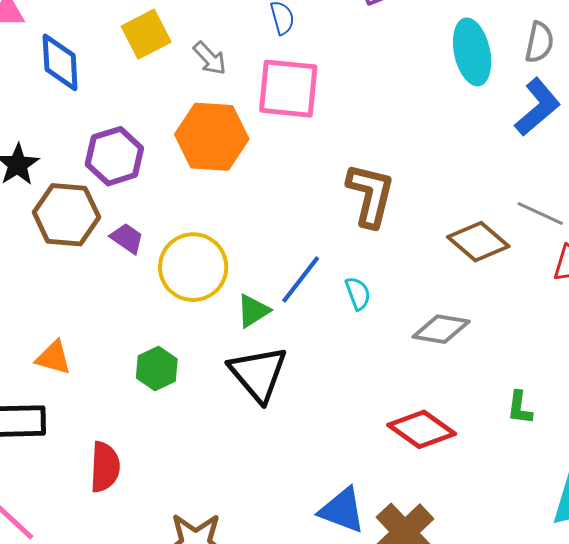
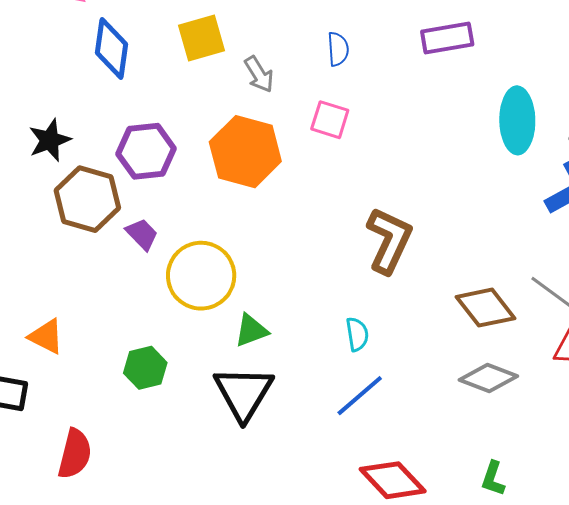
pink square: (288, 89) -> (330, 120), size x0.6
blue line: (301, 280) -> (360, 396), moved
gray diamond: (441, 329) -> (488, 378), moved

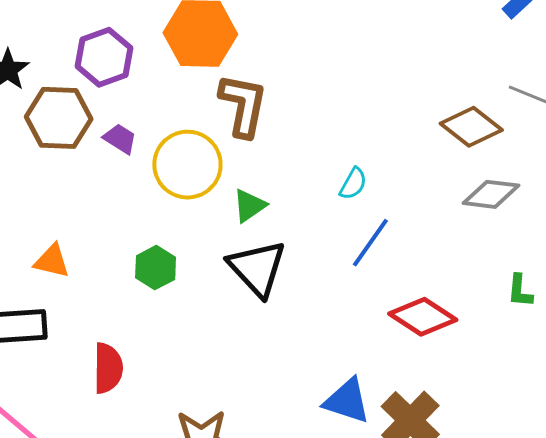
brown L-shape: (389, 240) -> (243, 105), moved
cyan semicircle: (357, 334) -> (353, 184), turned 52

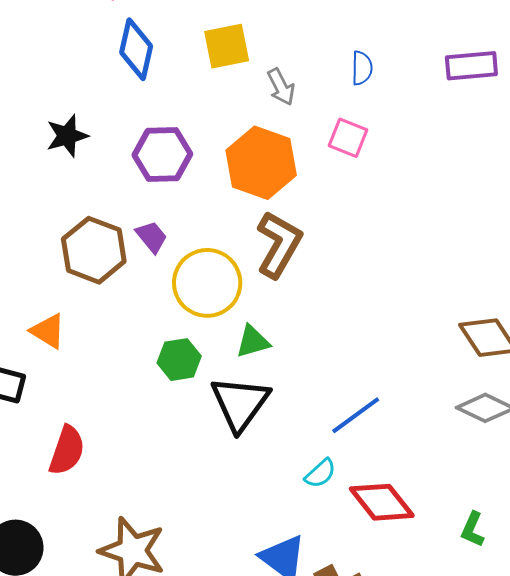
brown hexagon: (59, 118) -> (94, 250), moved
cyan semicircle: (353, 184) -> (320, 473), moved
green hexagon: (156, 268) -> (179, 360), moved
green L-shape: (520, 291) -> (473, 529), moved

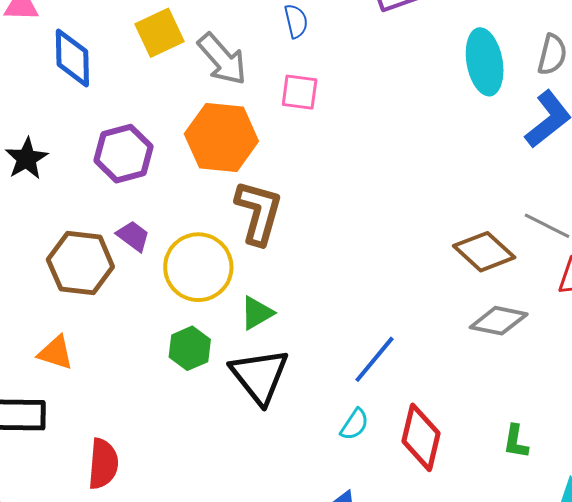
gray arrow: (281, 87) -> (222, 59), size x1.5
red diamond: (382, 502) -> (421, 437), turned 66

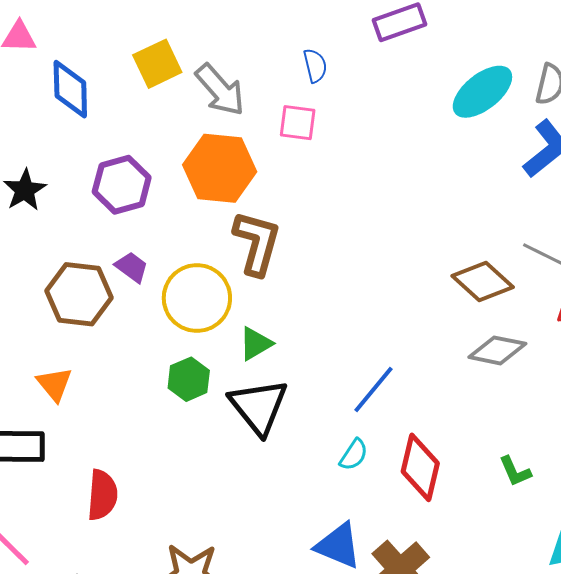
blue semicircle: (296, 21) -> (315, 66), moved
cyan ellipse: (485, 62) -> (482, 92), turned 62
orange triangle: (56, 353) -> (55, 384), turned 33
green L-shape: (516, 442) -> (515, 471), turned -33

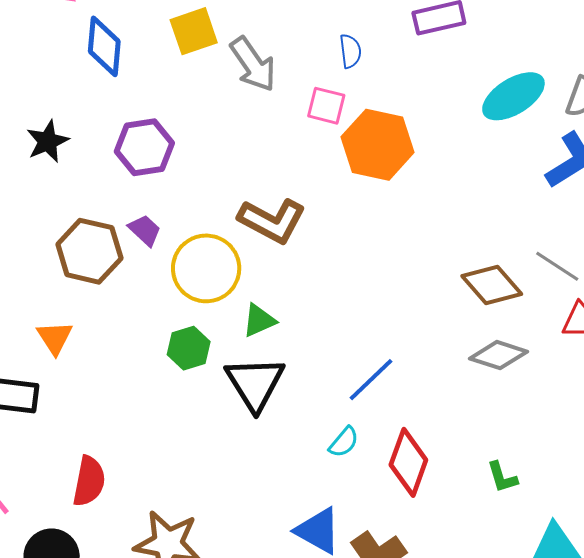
orange hexagon: (220, 168) -> (378, 145), moved
brown L-shape: (257, 243) -> (272, 221), turned 96
red semicircle: (102, 495) -> (89, 481), moved

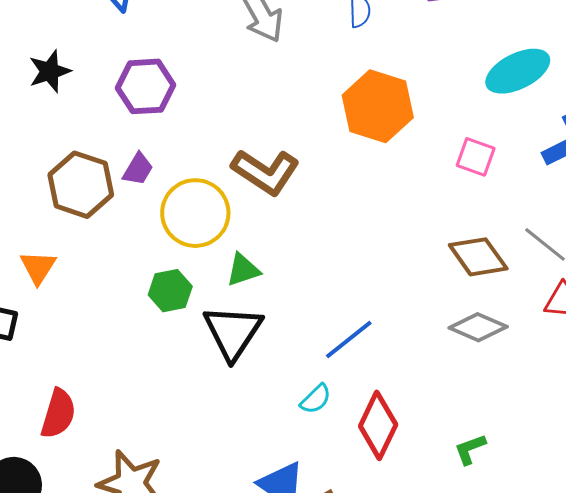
pink square: (326, 106) -> (476, 157), moved
purple trapezoid: (145, 230) -> (138, 169), turned 72
green L-shape: (502, 477) -> (470, 449), turned 81

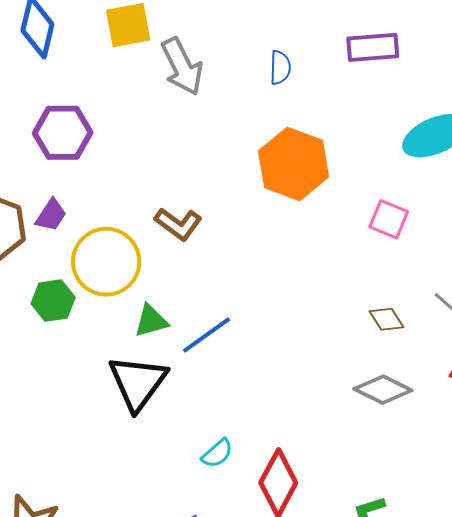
brown L-shape: (265, 172) -> (178, 224), size x0.7
brown diamond: (478, 257) -> (386, 319), size x0.6
green hexagon: (170, 291) -> (53, 301), moved
blue line: (349, 339) -> (206, 335), moved

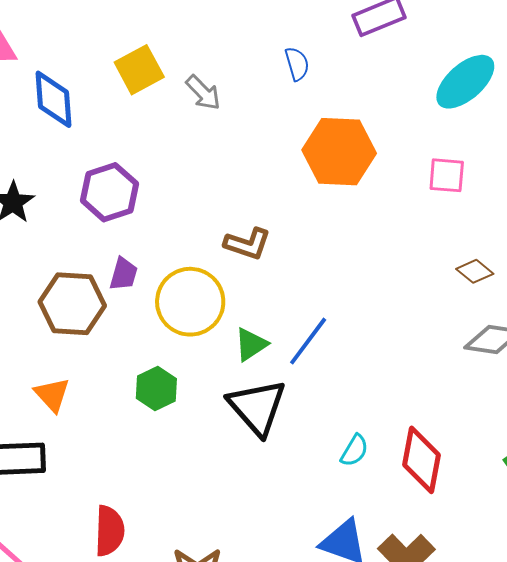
gray arrow: (182, 66) -> (203, 93), size x0.7
green hexagon: (53, 301) -> (156, 388), moved

